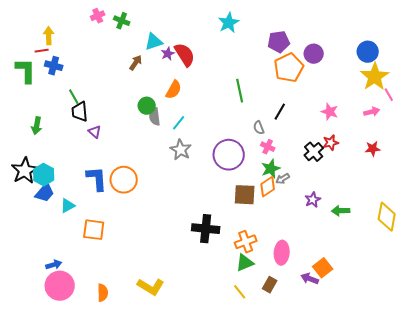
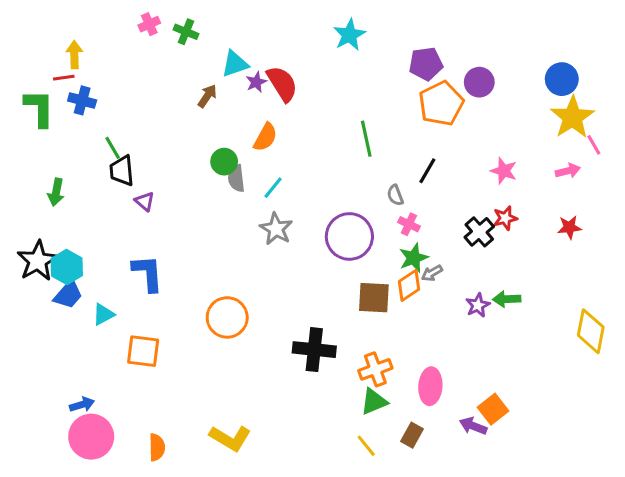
orange circle: (124, 180) -> (227, 317), moved
green arrow: (341, 211) -> (507, 299), moved

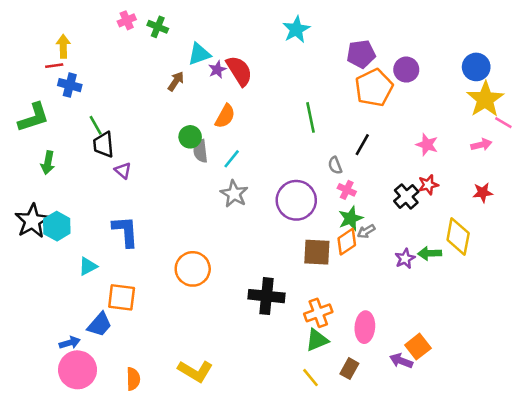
green L-shape: (39, 108) -> (33, 117), moved, turned 72
pink line: (594, 145) -> (503, 123), turned -30
blue trapezoid: (68, 295) -> (100, 325), moved
yellow diamond: (591, 331) -> (458, 237), moved

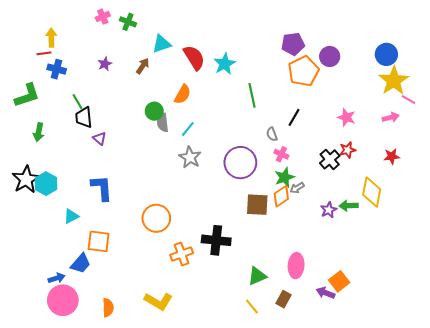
cyan star: (296, 29) -> (225, 64), moved
purple star: (217, 70) -> (105, 64), moved
orange cross: (318, 313) -> (182, 254), moved

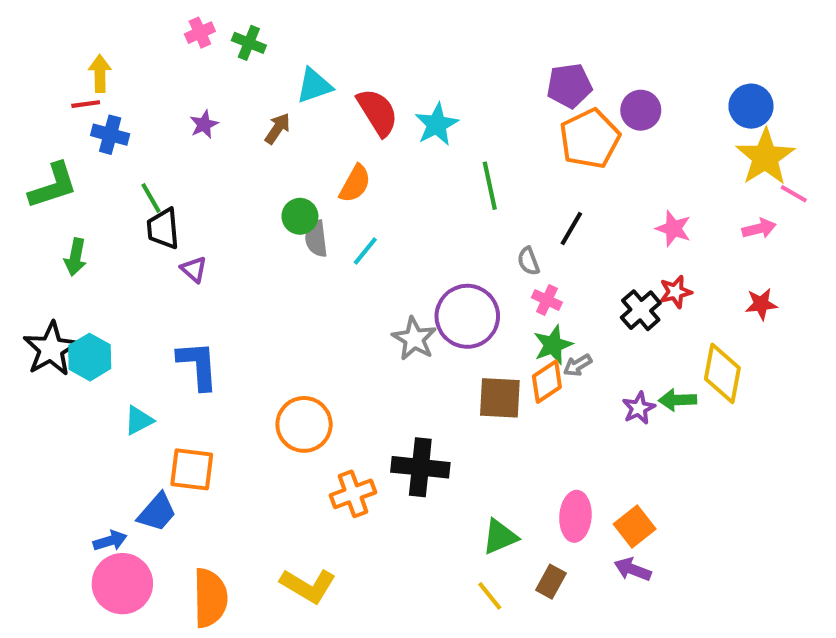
gray star: (190, 157) -> (414, 339), moved
orange square: (339, 281) -> (635, 526), moved
orange semicircle: (108, 308) -> (210, 598), size x1.6

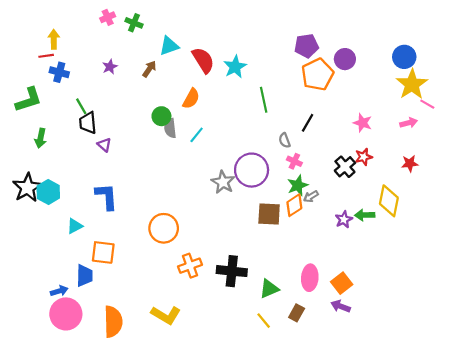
black cross: (420, 467) -> (232, 271), moved
blue trapezoid: (157, 512) -> (85, 276), turned -40

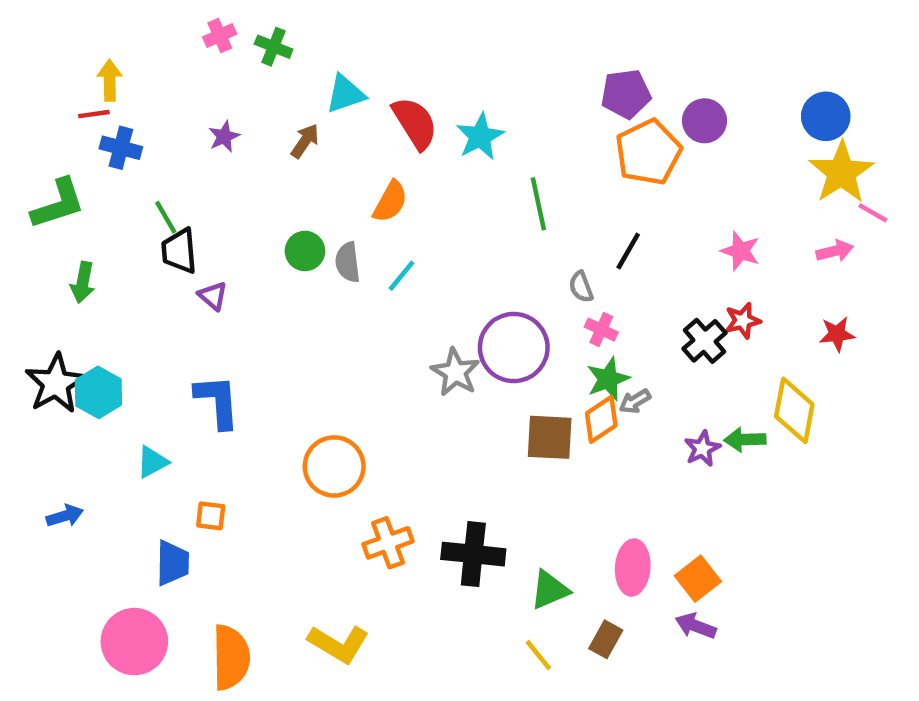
green circle: (161, 116) -> (305, 251), moved
orange square: (103, 252) -> (211, 516), size x0.6
blue arrow: (59, 291) -> (65, 516), moved

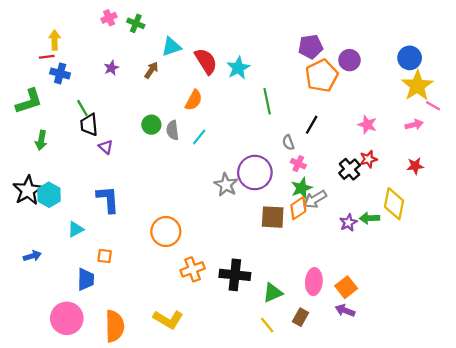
gray arrow: (635, 401) -> (315, 199), size x1.5

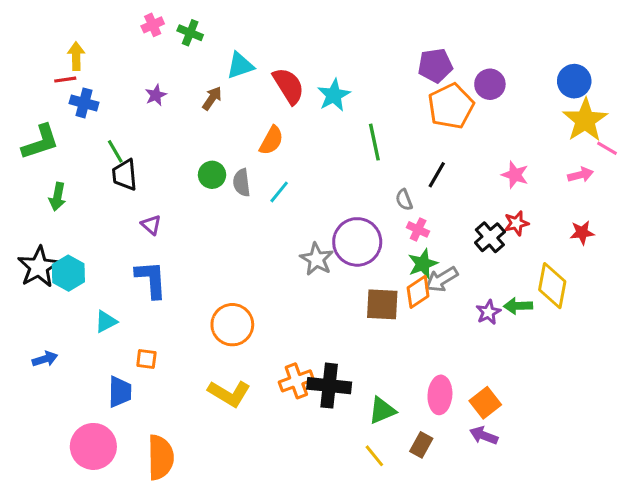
purple triangle: (106, 147) -> (151, 225), moved
orange cross: (193, 269) -> (296, 381), moved
yellow L-shape: (168, 319) -> (229, 393), moved

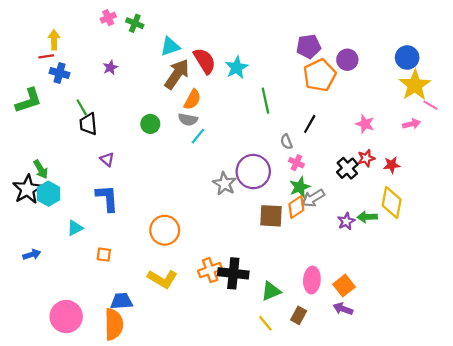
brown arrow: (212, 98) -> (177, 74), moved, size x1.8
gray semicircle: (242, 183) -> (188, 119), moved, turned -72
green arrow: (57, 197) -> (41, 169), moved, turned -42
red star: (582, 233) -> (392, 165), moved
blue trapezoid: (120, 392) -> (122, 301), moved, turned -95

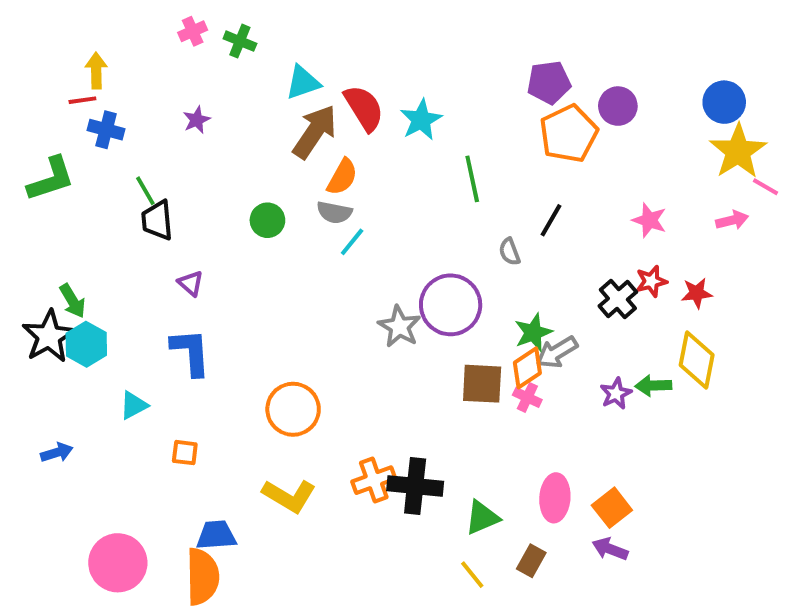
pink cross: (296, 163) -> (527, 397), moved

